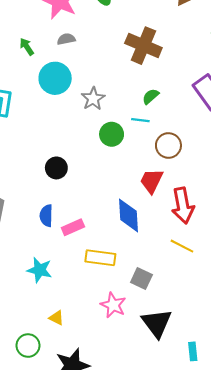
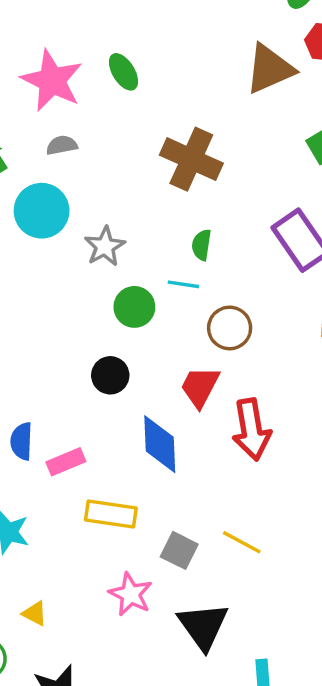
green semicircle: (151, 96) -> (201, 245), turned -42
black circle: (56, 168) -> (110, 375), moved
yellow line: (182, 246) -> (242, 542), moved

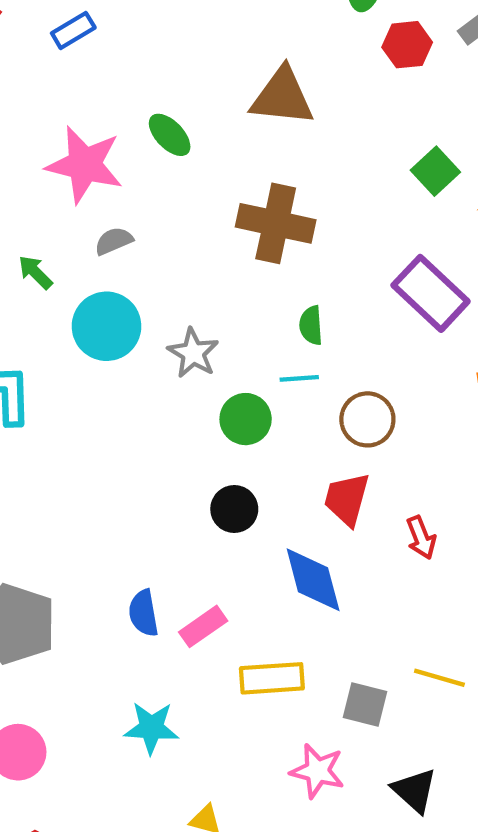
brown triangle: (270, 69) -> (282, 97), moved, turned 42
red arrow: (251, 430) -> (421, 538), size x0.6
black triangle: (203, 626) -> (414, 790), size x0.7

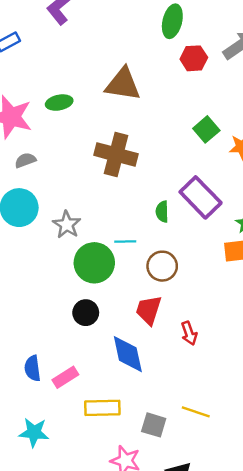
green ellipse: (170, 135) -> (59, 103), turned -60
green semicircle: (311, 325) -> (162, 212), moved
green circle: (246, 419) -> (94, 263), size x1.4

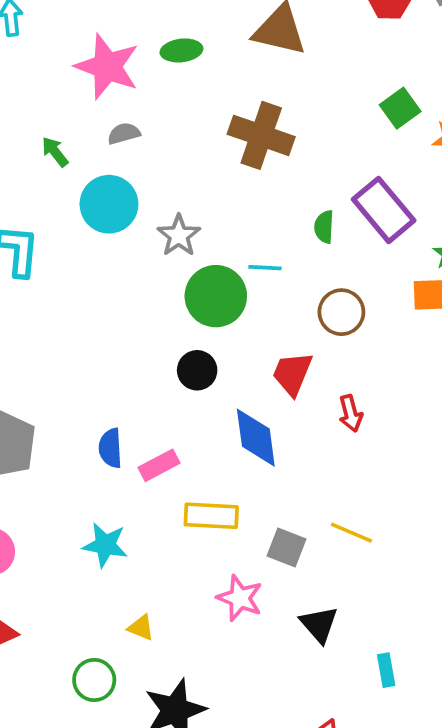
brown circle: (162, 266) -> (341, 312), moved

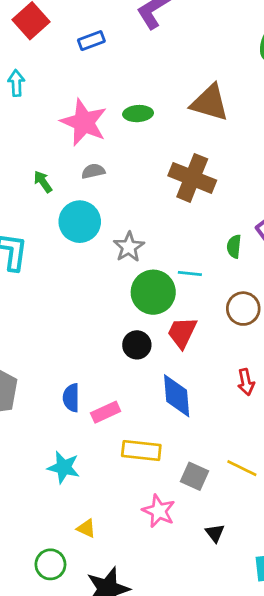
red trapezoid: (292, 374) -> (182, 333), moved
black triangle: (319, 624) -> (215, 533), size x0.7

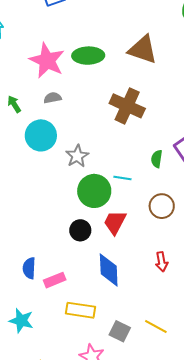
green ellipse: (138, 114) -> (88, 56), size x1.4

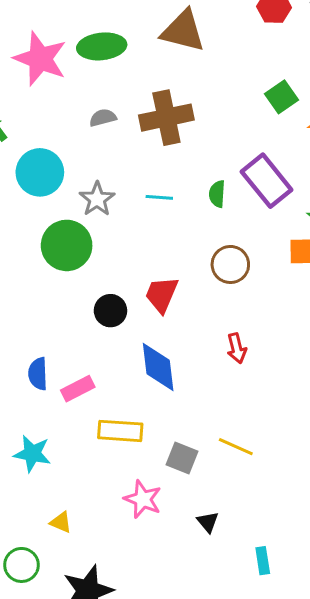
gray semicircle: (53, 98) -> (103, 118), moved
brown cross: (127, 106) -> (166, 118), turned -32
cyan line: (122, 178) -> (159, 197), moved
green circle: (94, 191) -> (67, 245), moved

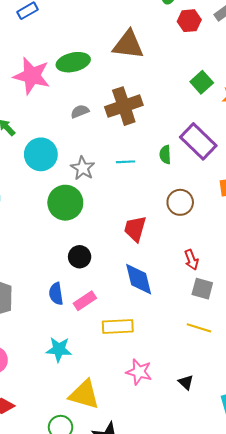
black circle: (110, 311) -> (80, 257), moved
gray square: (182, 458) -> (202, 289), moved
yellow triangle: (61, 522) -> (84, 395), size x2.0

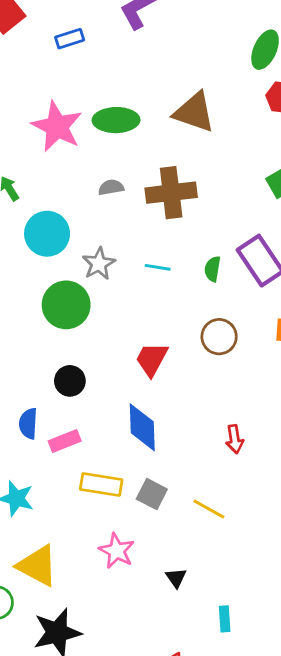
red arrow: (191, 260) -> (235, 439), moved
gray square: (202, 289) -> (152, 494), moved

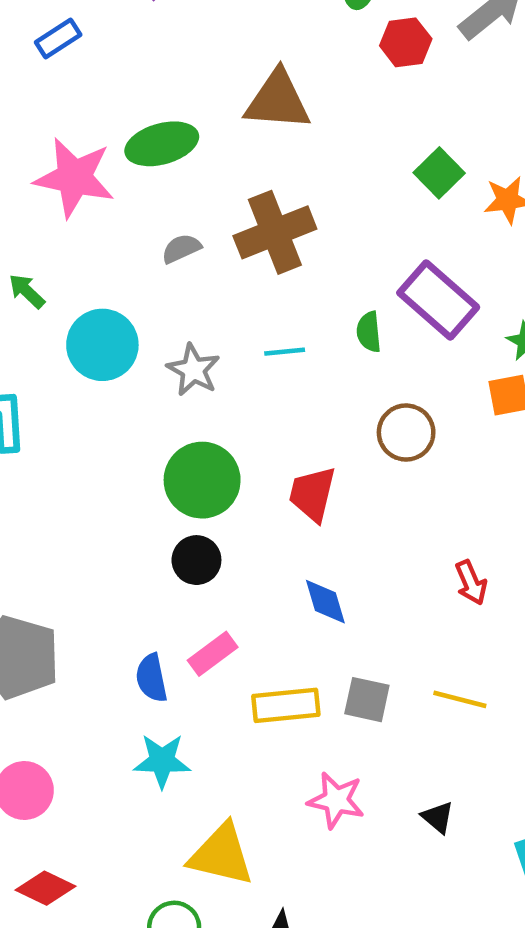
green circle: (66, 305) -> (202, 480), moved
blue semicircle: (28, 424) -> (152, 678), moved
blue diamond: (142, 427) -> (325, 602), size x0.7

